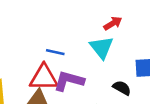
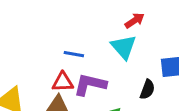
red triangle: (44, 78) -> (63, 82), size x0.7
black semicircle: (122, 88) -> (147, 89), turned 84

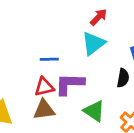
cyan triangle: (124, 47) -> (93, 43), turned 45

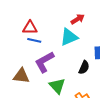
purple L-shape: (70, 84) -> (44, 62), turned -45
red triangle: (44, 87) -> (30, 28), moved

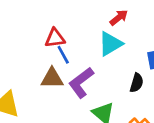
blue line: (34, 40) -> (63, 55), turned 56
brown triangle: (21, 76) -> (52, 78), moved

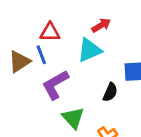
red triangle: (55, 38) -> (50, 32), moved
brown triangle: (52, 78) -> (19, 62), moved, turned -40

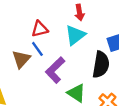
red arrow: (101, 25) -> (79, 13), turned 126
black semicircle: (110, 92) -> (101, 65), size x1.6

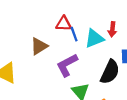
red arrow: (79, 13) -> (112, 29), moved
blue line: (37, 49) -> (74, 34), moved

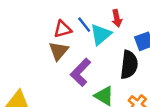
blue line: (74, 34) -> (84, 25), moved
brown triangle: (39, 46) -> (59, 51), moved

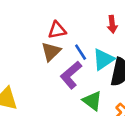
blue line: (84, 25) -> (81, 52), moved
cyan triangle: (101, 34) -> (103, 59), moved

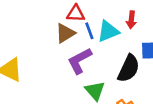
blue line: (81, 52) -> (89, 31), moved
cyan triangle: (103, 59) -> (108, 31), moved

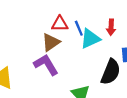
blue line: (89, 31) -> (79, 28), moved
purple L-shape: (80, 61) -> (46, 65), moved, turned 90

